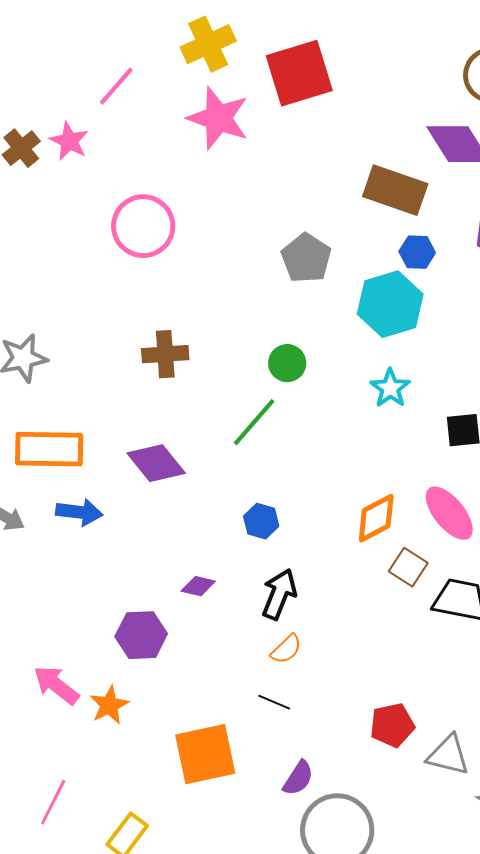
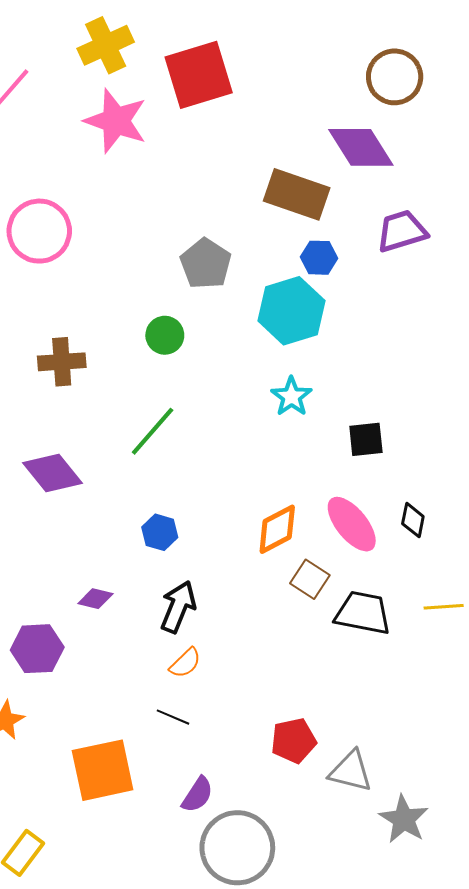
green circle: (287, 363) -> (165, 335), moved

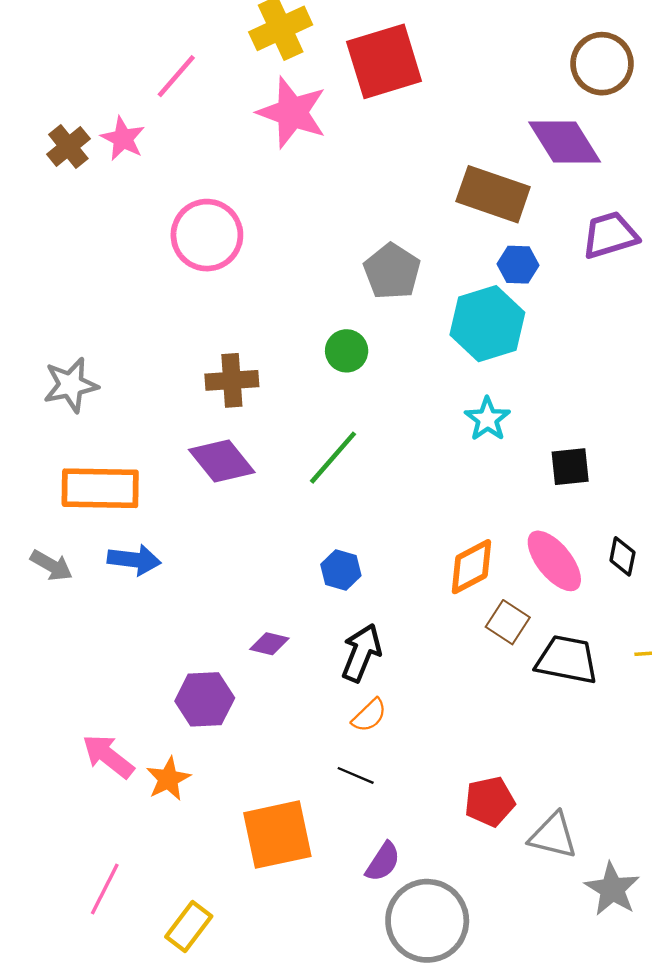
purple diamond: (53, 473) -> (222, 461), moved

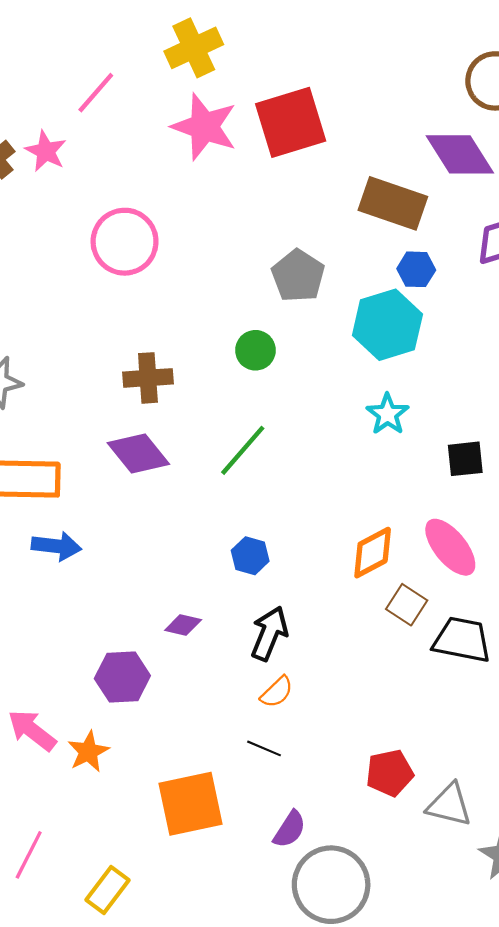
red square: (384, 61) -> (291, 122), moved

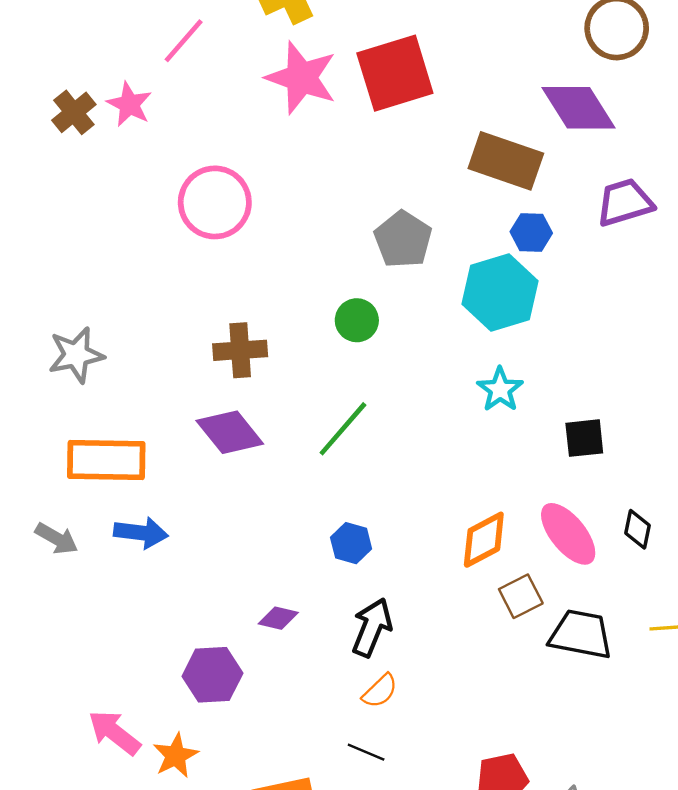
brown square: (407, 605) -> (521, 596), turned 30

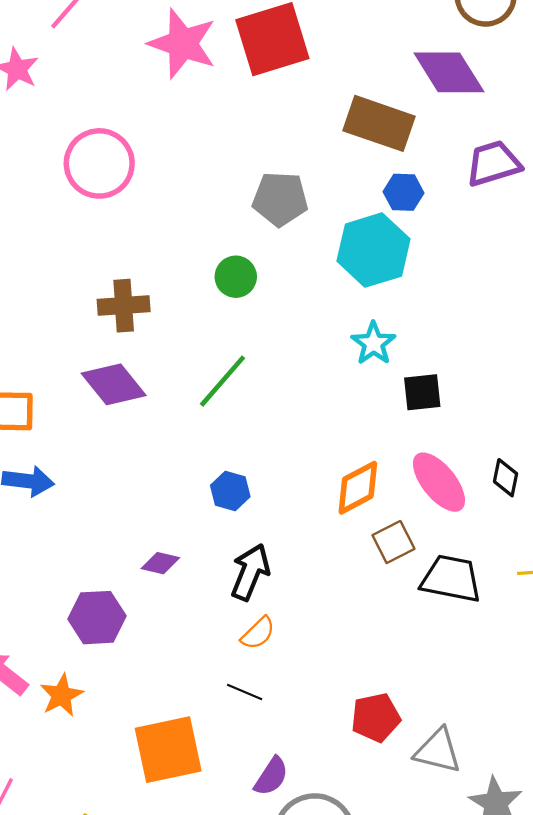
gray pentagon: (403, 239) -> (280, 199), turned -30
black square: (584, 438) -> (422, 392), moved

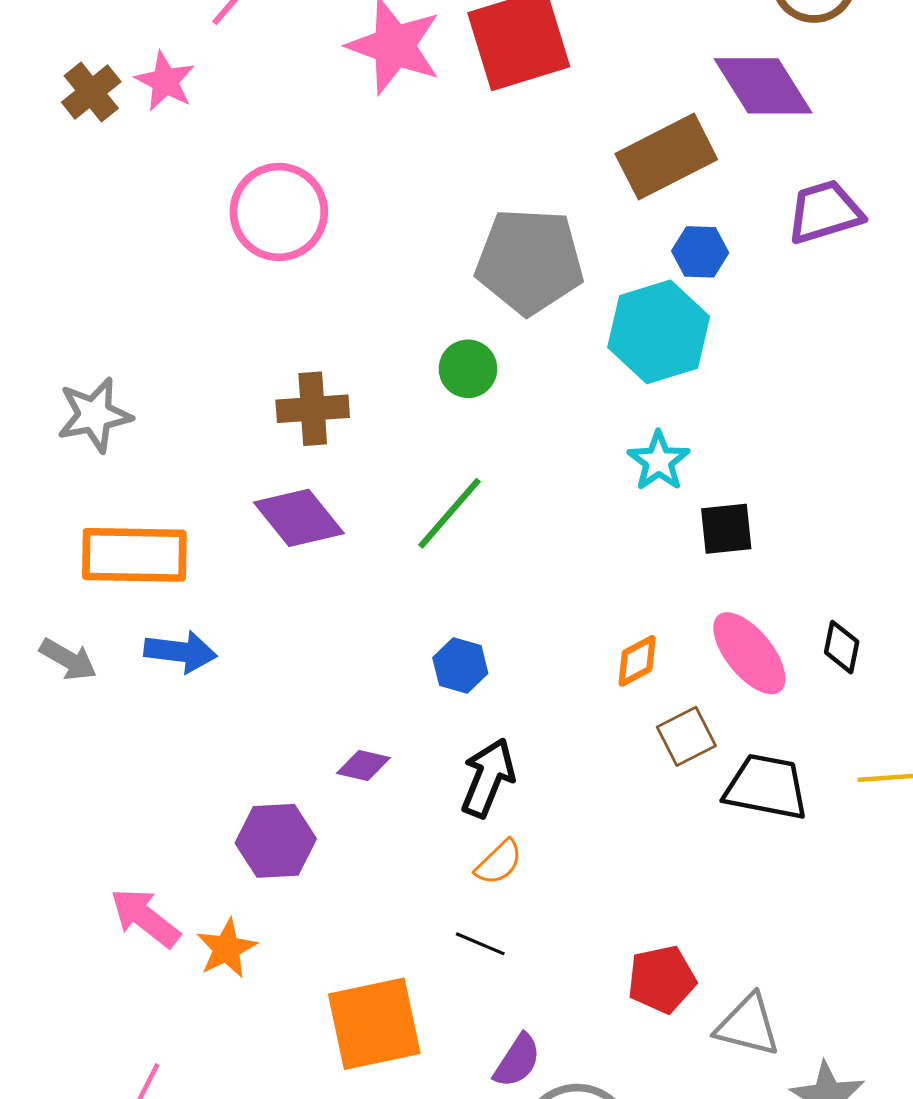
brown rectangle: (379, 123) -> (666, 157), turned -46
gray pentagon: (280, 199) -> (529, 261), size x1.4
orange diamond: (358, 488) -> (637, 661), size x0.7

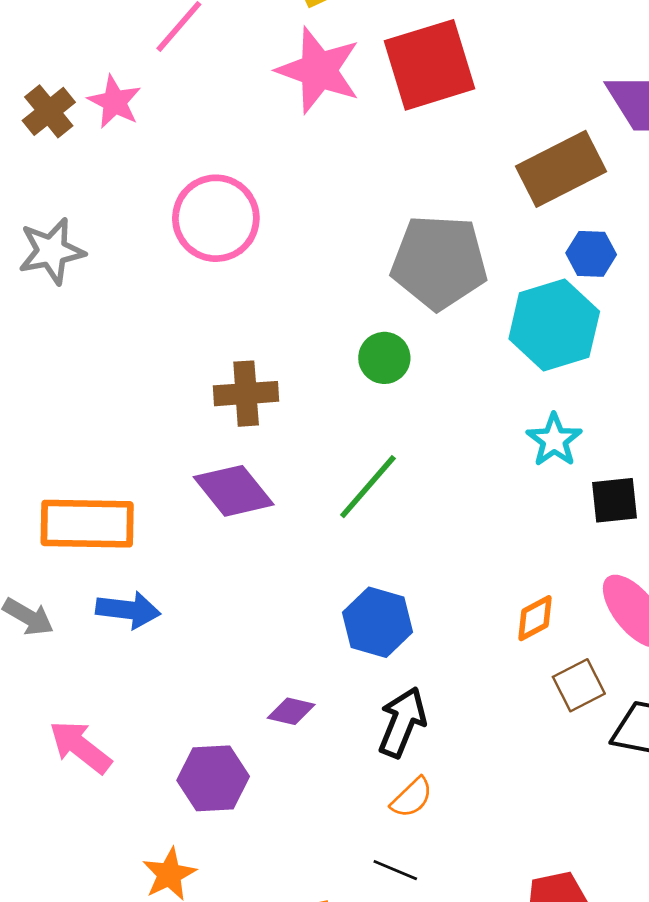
gray star: (94, 415) -> (52, 251), moved
blue hexagon: (460, 666) -> (377, 622), size x1.4
pink arrow: (145, 918) -> (80, 747), moved

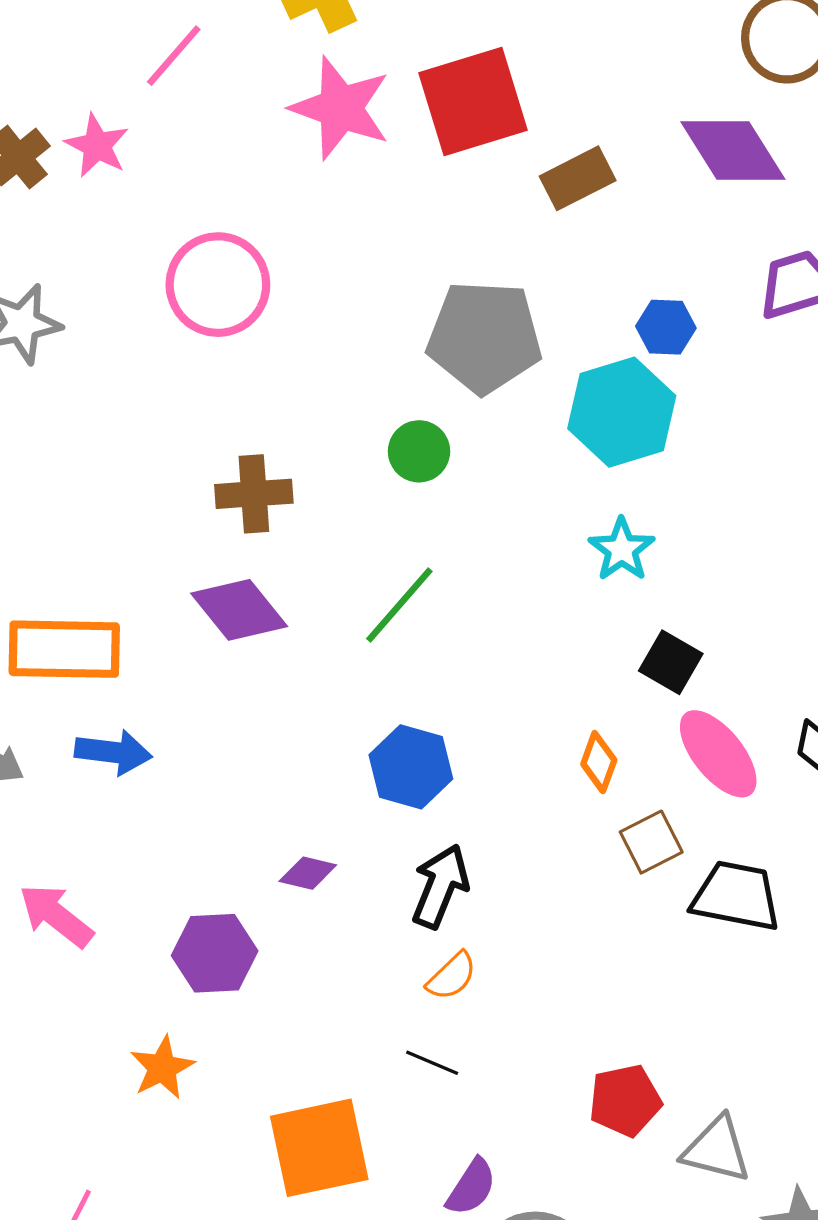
brown rectangle: (561, 169) -> (578, 178), moved, size x0.7
black square: (614, 500) -> (671, 662), moved, turned 36
orange diamond: (535, 618) -> (599, 762), turned -42

